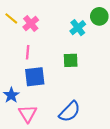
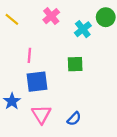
pink cross: (31, 24) -> (51, 16), moved
blue semicircle: (70, 112) -> (74, 119), size x0.6
pink triangle: (28, 114) -> (41, 114), moved

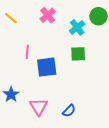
green square: (75, 64) -> (78, 54), moved
blue square: (37, 82) -> (47, 67), moved

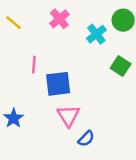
green square: (78, 54) -> (121, 66), moved, turned 35
pink triangle: (39, 107) -> (68, 116), moved

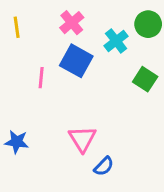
yellow line: (14, 23) -> (17, 27), turned 42
blue square: (58, 84) -> (76, 61), moved, turned 36
blue star: (14, 118) -> (17, 142), turned -30

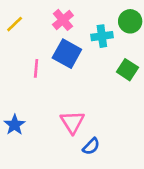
yellow line: (17, 27) -> (15, 24), turned 54
cyan cross: (116, 41) -> (102, 36), turned 30
blue star: (17, 142) -> (15, 125), turned 30

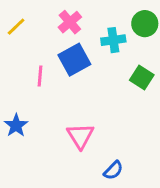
blue square: (67, 54) -> (74, 60), turned 32
blue star: (15, 125) -> (16, 125), moved
blue semicircle: (91, 146) -> (113, 170), moved

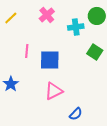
blue square: (74, 60) -> (50, 60), moved, turned 30
pink triangle: (80, 136) -> (54, 91), turned 36

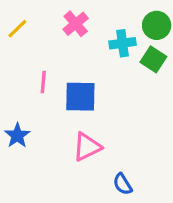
green square: (95, 52) -> (153, 59), moved
blue semicircle: (76, 114) -> (123, 184), turned 104

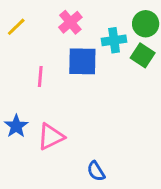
blue square: (80, 97) -> (82, 61), moved
pink triangle: (87, 147) -> (51, 137), moved
blue semicircle: (123, 184) -> (96, 171), moved

